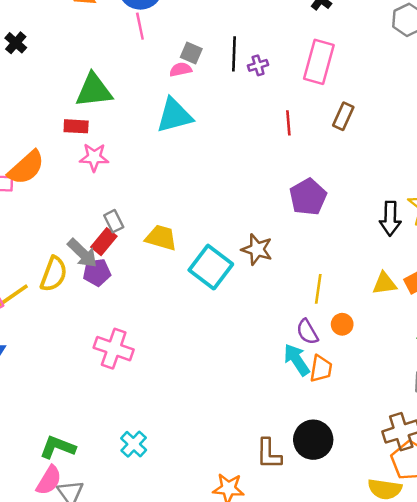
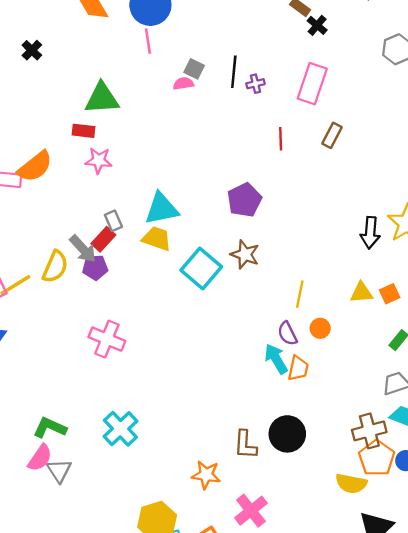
cyan triangle: (174, 116) -> (162, 209), moved
purple pentagon: (308, 197) -> (245, 200), moved
cyan cross: (134, 444) -> (120, 429), size x1.4

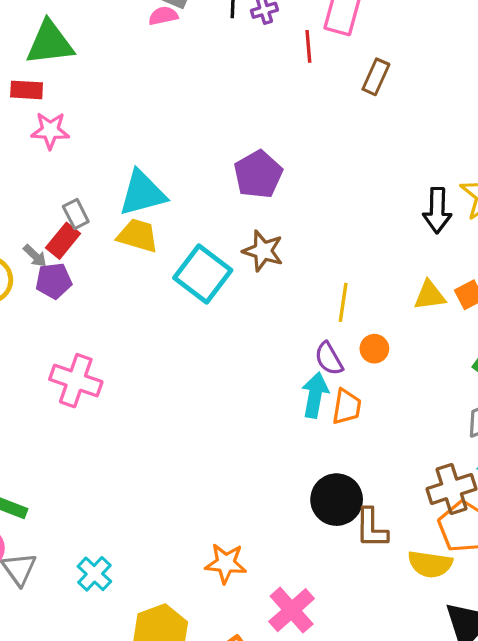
red line: (281, 139) -> (308, 46), moved
gray arrow: (83, 249) -> (35, 256), size x0.6
cyan arrow: (276, 359) -> (315, 395), turned 44
cyan cross: (120, 429) -> (94, 574), moved, size x0.7
brown L-shape: (245, 445) -> (371, 528), moved

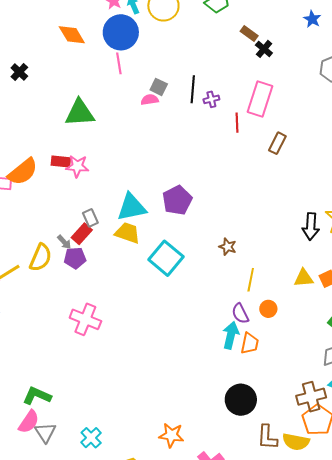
red rectangle: (27, 90) -> (61, 162), moved
purple pentagon: (258, 174) -> (177, 200), moved
brown star: (263, 251) -> (228, 247), moved, size x0.7
brown L-shape: (371, 528) -> (267, 437), moved

